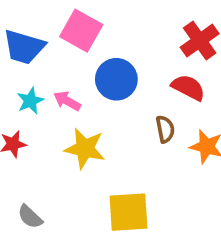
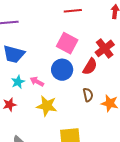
pink square: (81, 31) -> (67, 43), moved
red semicircle: (188, 87) -> (90, 67), moved, turned 96

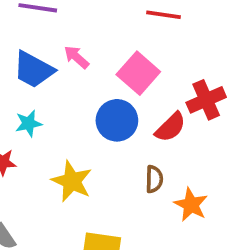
pink arrow: (37, 82) -> (77, 57), moved

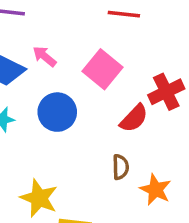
blue circle: (117, 120) -> (57, 112), moved
yellow star: (72, 181) -> (39, 198), moved

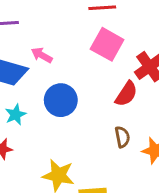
pink square: (102, 69) -> (107, 44), moved

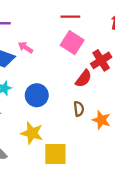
blue circle: (61, 100) -> (37, 95), moved

